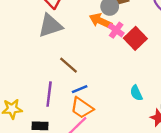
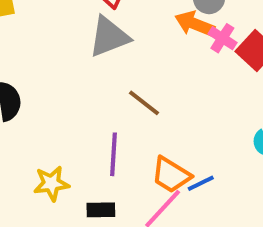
blue line: (80, 89) -> (201, 183), moved

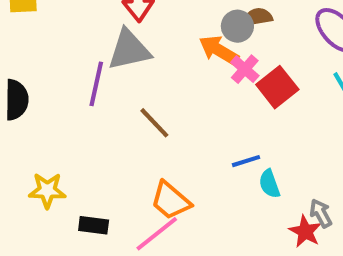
purple line: (113, 154) -> (96, 84), moved
blue line: (201, 183) -> (246, 161), moved

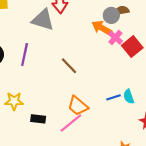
gray triangle: (129, 50) -> (43, 20), moved, turned 30
purple line: (96, 84) -> (25, 54), moved
blue line: (246, 161) -> (114, 97), moved

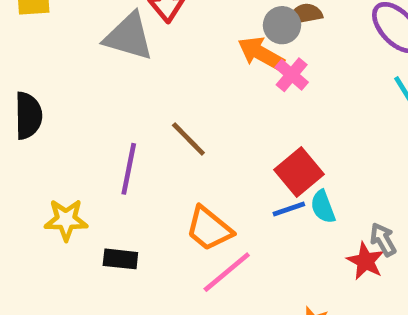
red square: (132, 47) -> (299, 172), moved
purple line: (25, 54) -> (129, 169), moved
pink line: (71, 123) -> (227, 272), moved

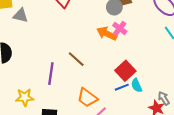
gray triangle: (129, 37) -> (21, 15), moved, size x0.7
orange arrow: (261, 53) -> (107, 34), moved

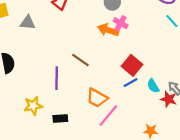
gray triangle: (21, 15) -> (28, 23), moved
cyan semicircle: (137, 85) -> (153, 86), moved

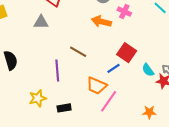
gray triangle: (28, 23) -> (41, 22), moved
pink cross: (121, 23) -> (124, 12), moved
blue line: (131, 83) -> (113, 68), moved

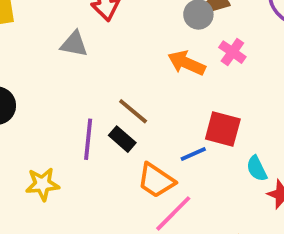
red square: (127, 53) -> (223, 129), turned -30
black rectangle: (64, 108) -> (122, 139), moved, turned 40

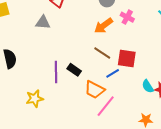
orange arrow: (187, 63) -> (104, 26), turned -54
brown line: (133, 111) -> (102, 53), moved
cyan semicircle: (257, 169) -> (148, 86), moved

